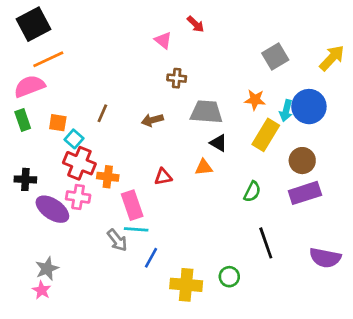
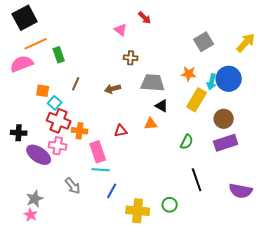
green rectangle: (23, 120) -> (59, 55), moved
gray arrow: (117, 240) -> (73, 186), moved

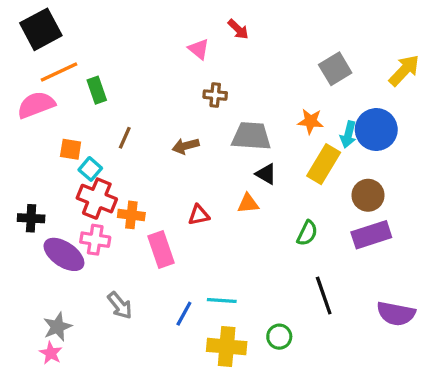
cyan line: (101, 170) -> (222, 300), moved

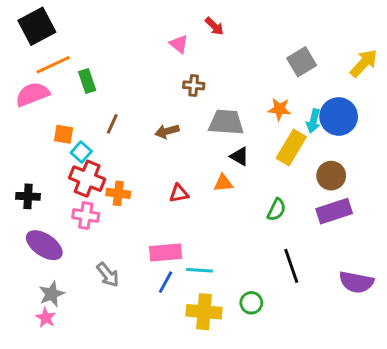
pink rectangle: (161, 250) -> (166, 253), moved, turned -76
purple ellipse: (64, 254) -> (44, 245), moved

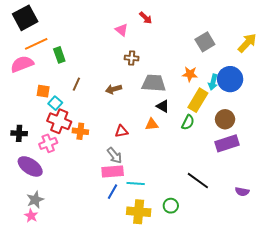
green semicircle: (276, 210) -> (188, 122), moved
pink cross: (86, 216) -> (48, 143), moved, turned -30
black line: (291, 266) -> (198, 181), turned -35
gray arrow: (108, 275) -> (115, 155), moved
purple semicircle: (356, 282) -> (242, 192), size x0.6

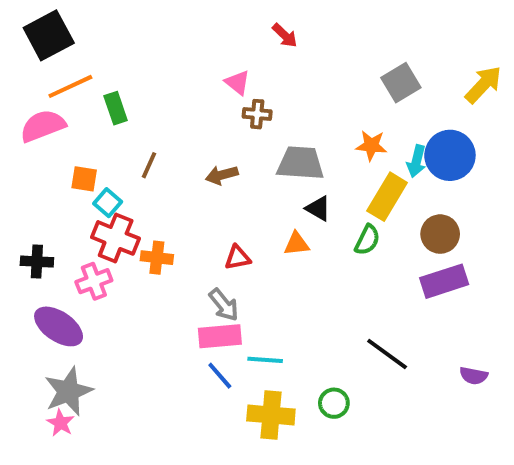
pink triangle: (122, 30) -> (238, 83), moved
blue line: (113, 192) -> (220, 376), turned -70
gray star: (35, 200) -> (68, 391), size x1.4

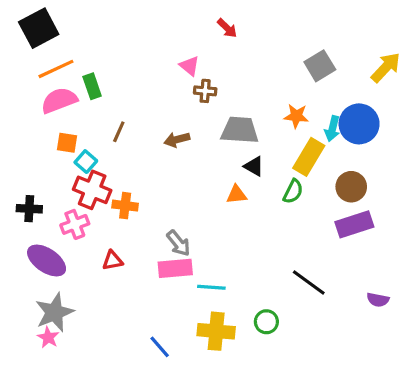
pink semicircle: (43, 126) -> (59, 100), moved
red triangle: (238, 258) -> (113, 261), moved
blue line: (220, 376) -> (160, 347), moved

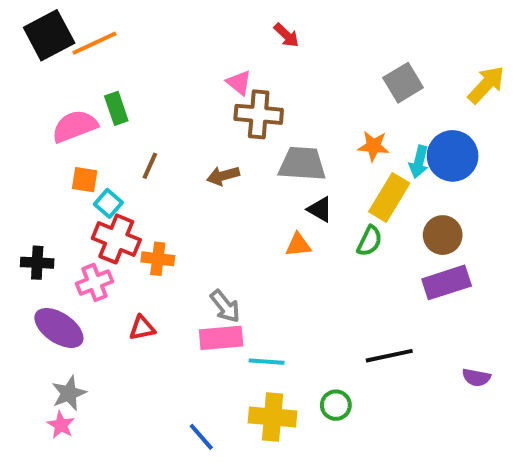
orange line: (56, 69) -> (95, 43), moved
brown cross: (205, 91) -> (259, 114), size x1.6
black line: (309, 282) -> (389, 356), turned -48
gray star: (54, 312) -> (69, 393), size x0.7

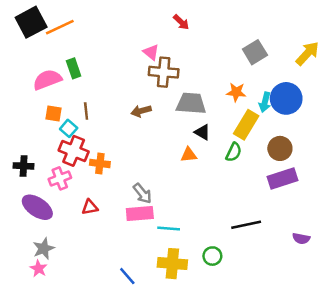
brown line: (150, 166) -> (86, 111), moved, turned -30

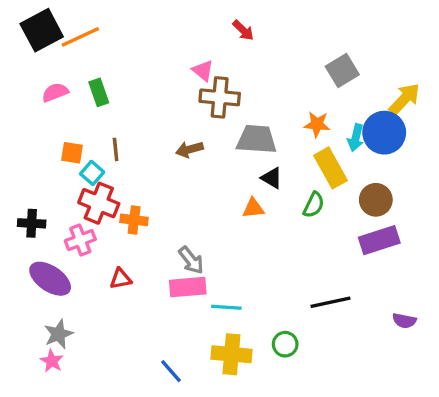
yellow arrow: (307, 53) -> (404, 99), moved
pink semicircle: (47, 80) -> (55, 92), moved, size x0.7
yellow rectangle: (246, 125) -> (330, 168), turned -60

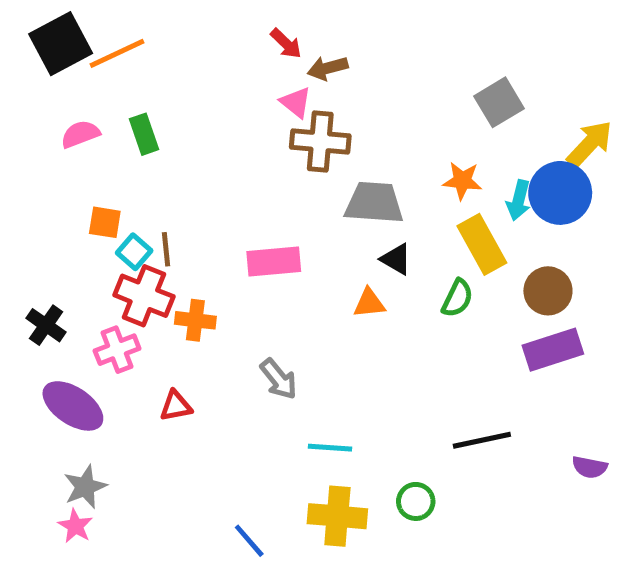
red arrow: (243, 30) -> (286, 44), moved
brown line: (116, 149) -> (166, 249), moved
brown arrow: (189, 149) -> (328, 68), moved
black cross: (32, 223) -> (46, 325), turned 32
pink rectangle: (188, 287) -> (274, 262), moved

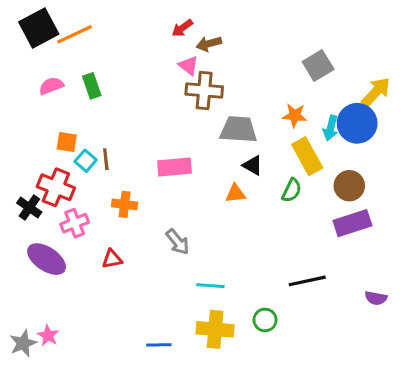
red arrow: (286, 44) -> (182, 28), turned 100
red cross: (144, 296) -> (56, 187), moved
gray star: (85, 487) -> (23, 343), moved
blue line: (249, 541) -> (159, 345), turned -50

